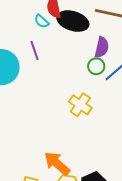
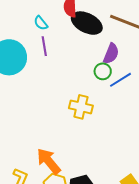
cyan semicircle: (42, 21) -> (41, 23), moved
yellow cross: (80, 105) -> (81, 107), turned -30

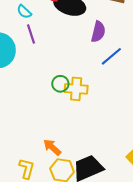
green circle: (103, 71) -> (60, 84), moved
orange arrow: (49, 161) -> (52, 147), size x0.7

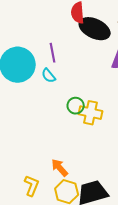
cyan semicircle: (24, 12) -> (49, 76), moved

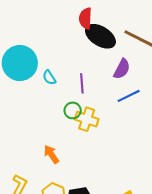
purple line: (53, 53) -> (82, 83), moved
orange arrow: (60, 168) -> (51, 154), moved

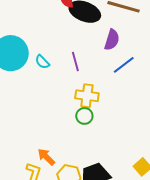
green circle: (73, 110) -> (84, 116), moved
orange arrow: (51, 154) -> (46, 157), moved

